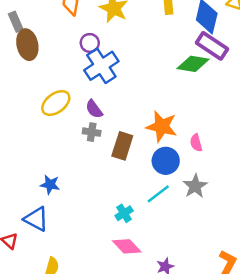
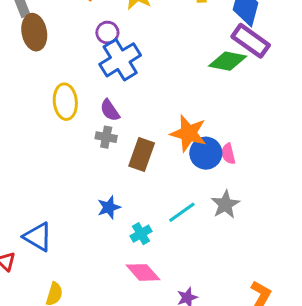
yellow ellipse: (56, 103) -> (65, 102), turned -60
blue circle: (166, 161) -> (206, 153), moved
blue star: (50, 185) -> (109, 207), moved, turned -30

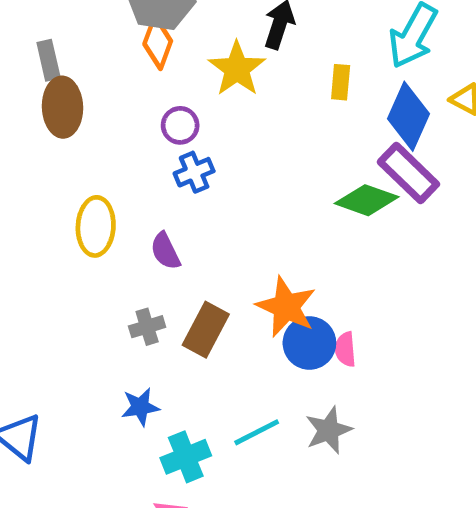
blue cross: (120, 60) -> (194, 172), size x0.6
gray cross: (106, 137) -> (147, 327), moved, turned -36
cyan cross: (141, 234) -> (186, 457), size x1.4

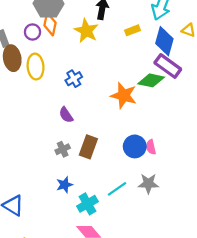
yellow rectangle: (341, 82) -> (133, 30), turned 72
purple circle: (180, 125) -> (32, 32), moved
yellow ellipse: (96, 226) -> (36, 67), moved
orange star: (286, 307) -> (124, 96), moved
gray star: (329, 430) -> (148, 184), turned 30

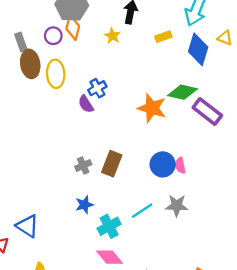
yellow star: (86, 31) -> (112, 36), size x0.6
purple rectangle: (168, 66) -> (207, 111), moved
purple semicircle: (66, 115) -> (86, 104), moved

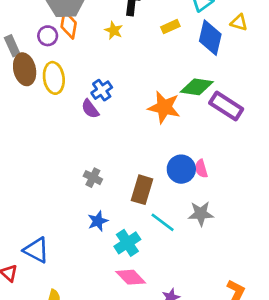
brown rectangle: (112, 164) -> (142, 190), moved
gray cross: (83, 165) -> (93, 178), turned -35
cyan line: (142, 211) -> (163, 222), turned 75

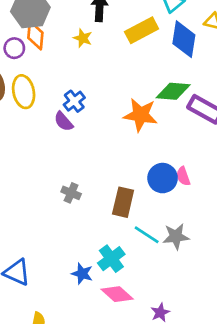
yellow rectangle: (170, 27) -> (142, 30), size x1.6
gray star: (201, 214) -> (176, 236), moved
blue star: (98, 221) -> (82, 274), moved, turned -30

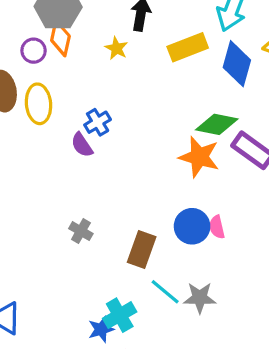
orange star: (141, 115) -> (199, 157), moved
blue star: (82, 274) -> (101, 329), moved, turned 30

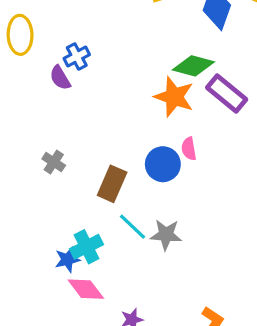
pink semicircle: (217, 227) -> (189, 149), moved

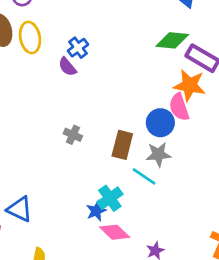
orange star: (174, 97) -> (190, 85), moved
pink semicircle: (189, 149) -> (179, 107), size x1.5
gray star: (166, 235) -> (158, 154), moved

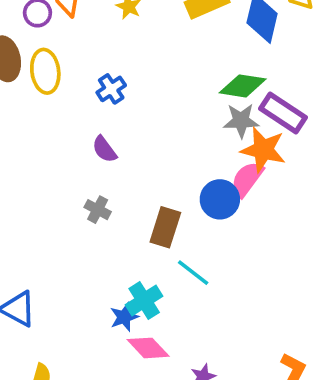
purple semicircle: (67, 67) -> (104, 149), moved
pink semicircle: (179, 107) -> (247, 179), turned 52
gray star: (158, 154) -> (241, 121), moved

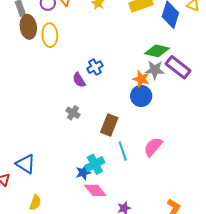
blue cross: (111, 89) -> (95, 67), moved
orange star: (263, 150) -> (141, 79), moved, size x0.7
pink semicircle: (247, 179) -> (153, 147), moved
blue circle: (220, 199) -> (141, 96), moved
cyan line: (193, 273) -> (123, 151), turned 30

